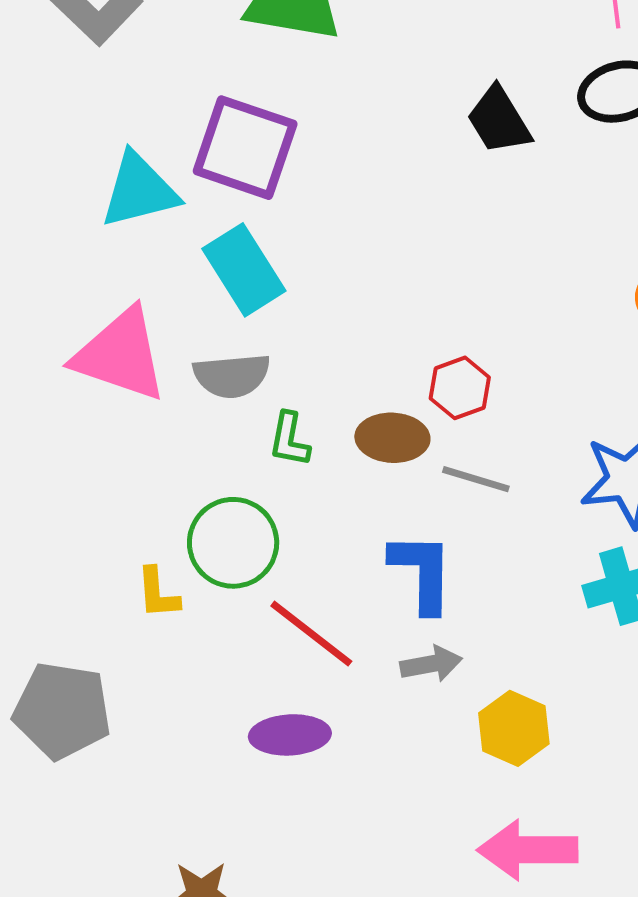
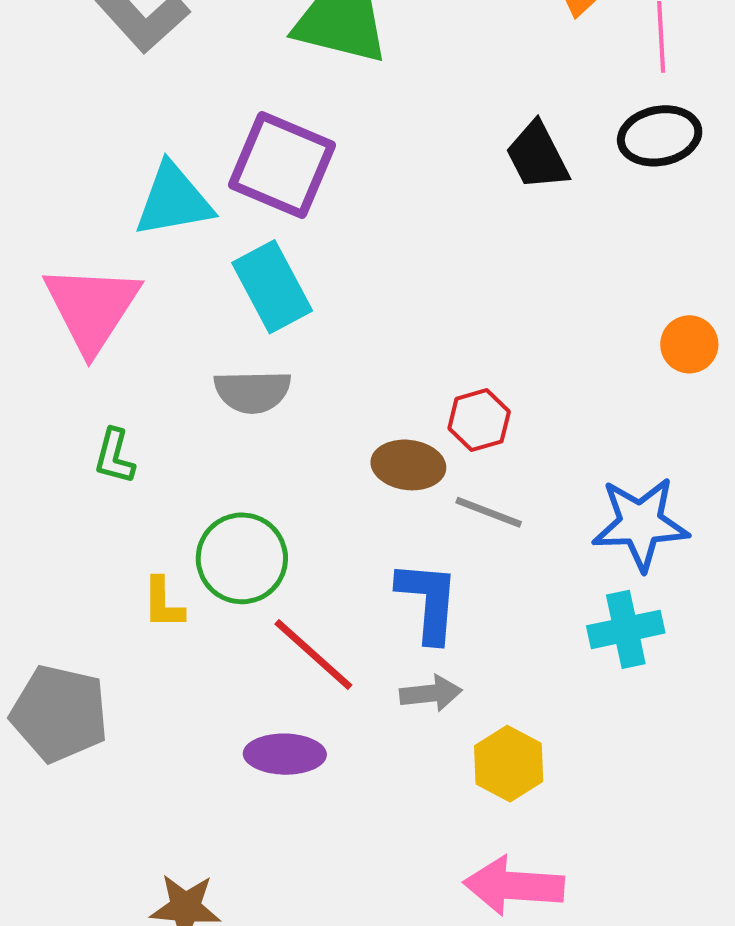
pink triangle: (120, 355) -> (92, 308), moved, turned 40
green L-shape: (289, 440) -> (114, 456), moved

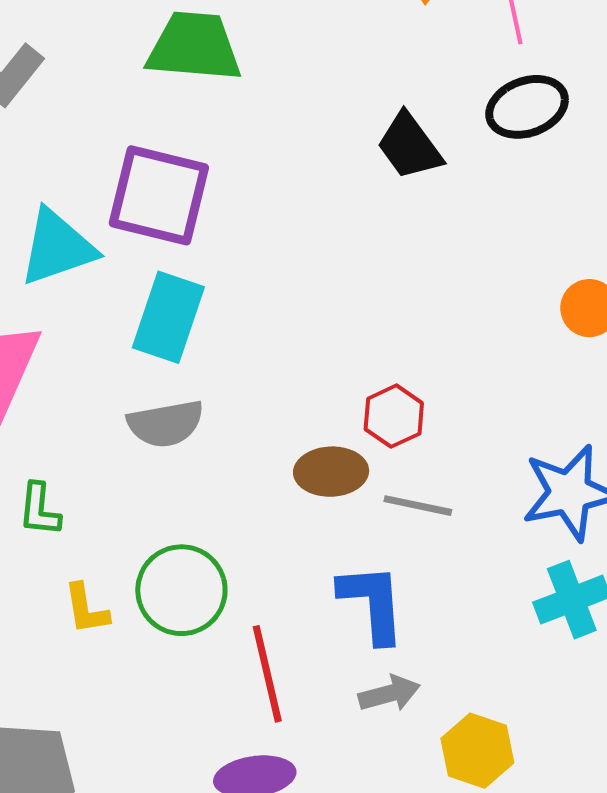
cyan rectangle: (272, 287) -> (168, 317), turned 56
yellow L-shape: (163, 603) -> (86, 609), moved
red line: (313, 655) -> (267, 674), turned 44

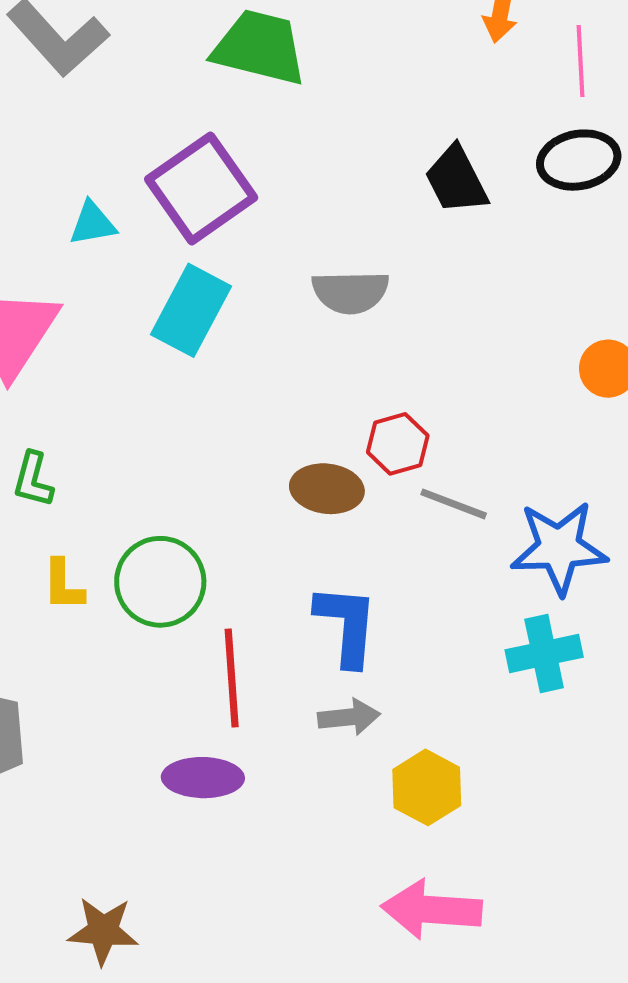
purple square: (159, 195) -> (201, 188), turned 32
cyan triangle: (57, 247) -> (93, 224), size x0.6
gray semicircle: (166, 424) -> (350, 292), moved
gray line: (418, 506) -> (454, 504), moved

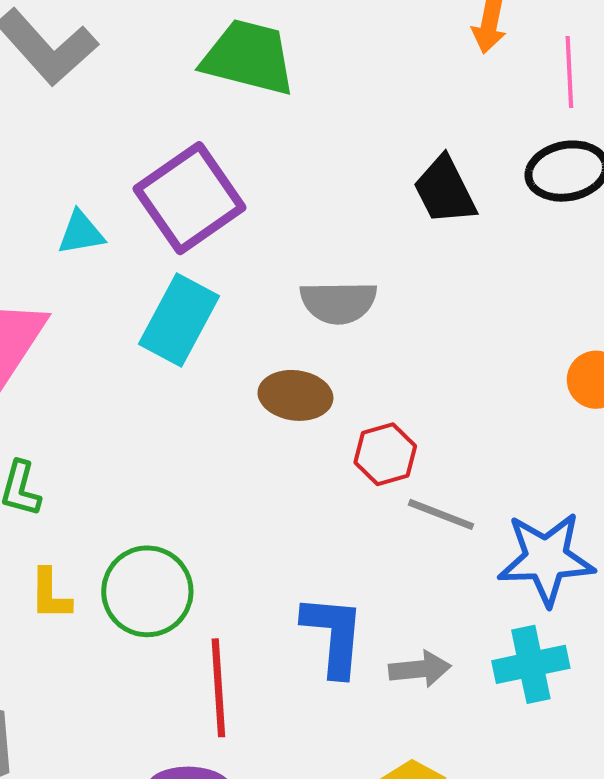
brown ellipse: (327, 489) -> (295, 395), moved
gray arrow: (349, 717) -> (420, 669), moved

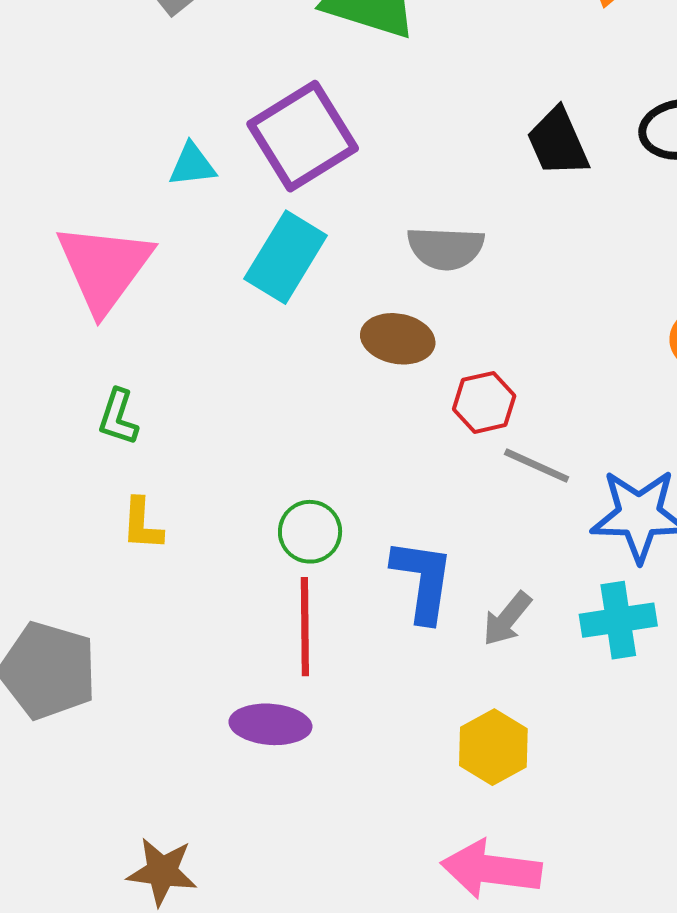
green circle: (147, 591) -> (310, 532), moved, size x0.7
gray arrow: (420, 669) -> (507, 619), turned 132

